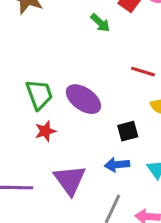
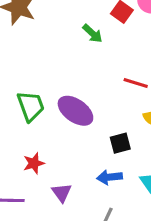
red star: (45, 131) -> (34, 163), moved
purple triangle: (70, 180) -> (62, 193), size x0.6

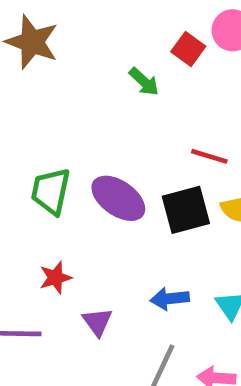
green trapezoid: (31, 106) -> (51, 191), turned -148
black square: (120, 143) -> (186, 210), moved, size x1.5

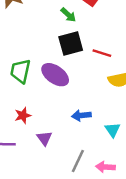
black square: (186, 210) -> (71, 44), moved
blue arrow: (170, 299) -> (81, 115), moved

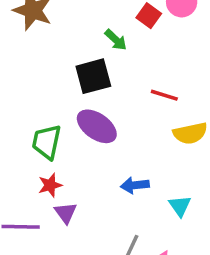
black square: (71, 44) -> (93, 76), moved
green trapezoid: (20, 71) -> (47, 142), moved
purple triangle: (44, 138) -> (66, 213), moved

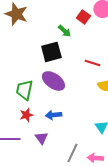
blue arrow: (135, 185) -> (53, 115), moved
purple triangle: (66, 213) -> (41, 138), moved

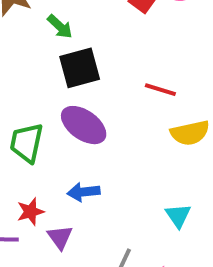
green arrow: (64, 31) -> (60, 27), moved
red star: (26, 115) -> (30, 212), moved

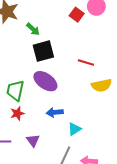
blue arrow: (84, 192) -> (55, 112), moved
red star: (30, 212) -> (17, 113), moved
cyan triangle: (178, 216) -> (75, 129), moved, turned 32

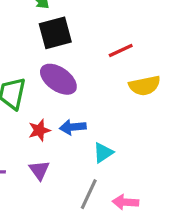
red line: (86, 62) -> (121, 50), turned -42
red star: (17, 113) -> (39, 130), moved

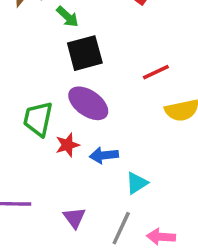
red star: (39, 130) -> (67, 145), moved
purple triangle: (39, 170) -> (74, 218), moved

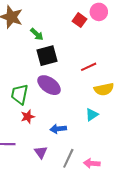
red star: (67, 145) -> (28, 117), moved
blue arrow: (104, 155) -> (58, 129), moved
cyan triangle: (137, 183) -> (92, 115), moved

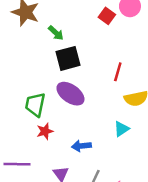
red line: (89, 67) -> (118, 72), turned -49

